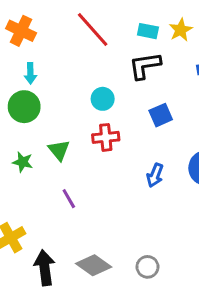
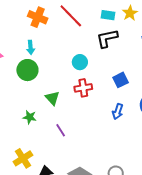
orange cross: (21, 31) -> (38, 17), moved
blue square: (161, 115) -> (121, 80), moved
green star: (23, 162) -> (30, 117), moved

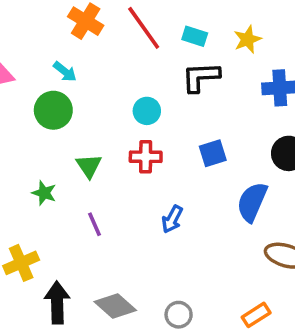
cyan rectangle: (108, 15) -> (195, 36), moved
cyan arrow: (31, 47) -> (65, 72), turned -56
blue arrow: (118, 112) -> (172, 219), moved

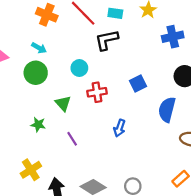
black L-shape: (201, 77) -> (107, 40), moved
cyan circle: (147, 111) -> (79, 68), moved

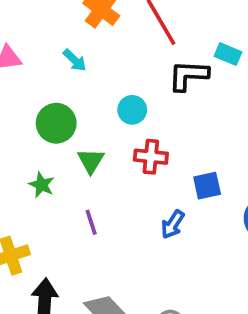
cyan rectangle: (115, 13) -> (228, 54), moved
green circle: (36, 73) -> (56, 123), moved
blue square: (138, 83) -> (207, 186), moved

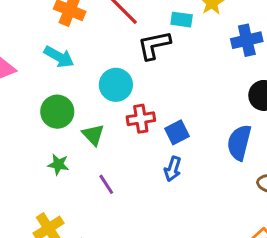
cyan arrow: (75, 60) -> (59, 57), size x1.4
cyan circle: (132, 110) -> (116, 85), size x1.4
blue square: (207, 186) -> (177, 132), moved

